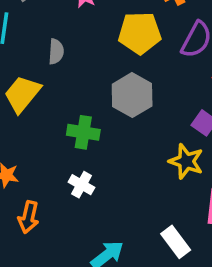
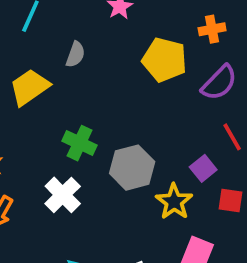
gray hexagon: (132, 95) -> (132, 168), moved
white cross: (81, 185) -> (63, 195), size x1.4

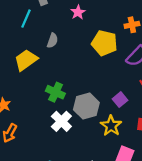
purple square: (203, 168) -> (120, 100), moved
white cross: (63, 195) -> (61, 121), moved

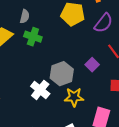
green cross: (55, 92) -> (33, 37), moved
yellow star: (111, 126) -> (74, 97), moved, turned -30

